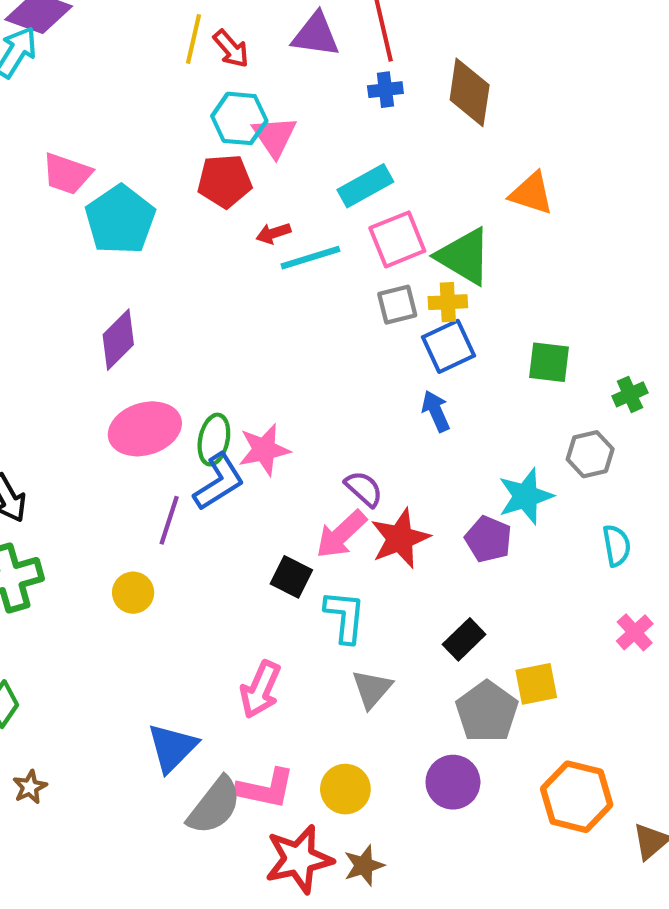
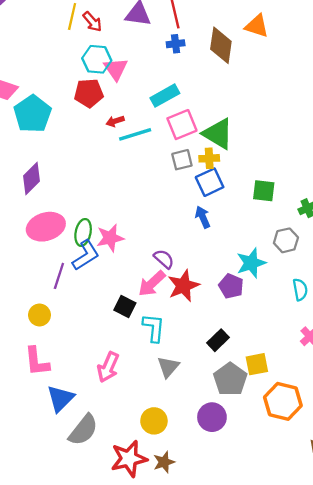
orange triangle: (531, 193) -> (257, 26), moved
pink L-shape: (265, 789) -> (37, 361), moved, turned 72
orange hexagon: (577, 797) -> (283, 401), moved

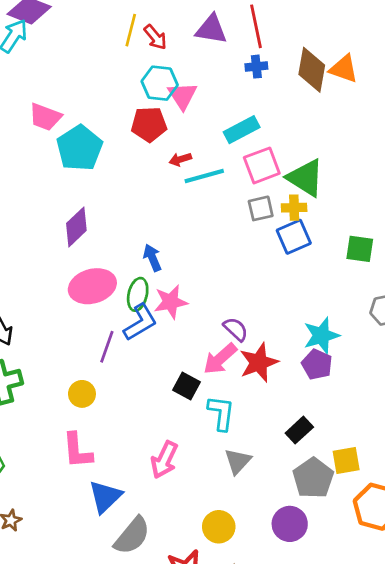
orange triangle: (257, 26) -> (344, 69), moved
blue arrow: (203, 217) -> (152, 258), moved
cyan star: (251, 263) -> (321, 336), moved

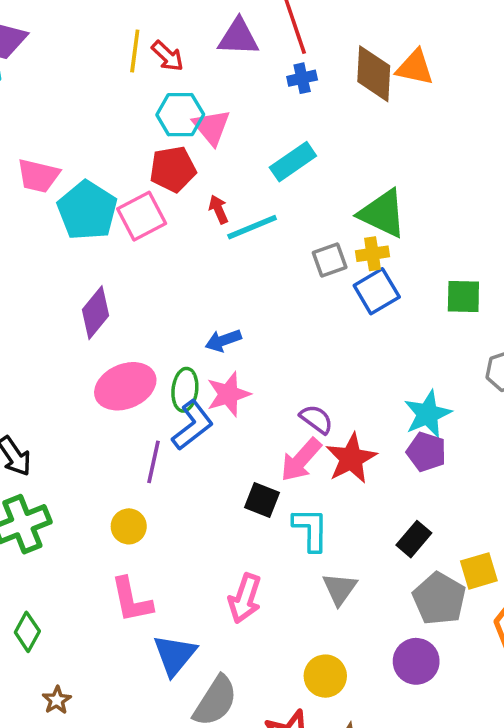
red arrow: (180, 159) -> (219, 209), turned 90
pink square: (262, 165) -> (142, 216), moved
blue arrow: (152, 258) -> (223, 341), moved, turned -80

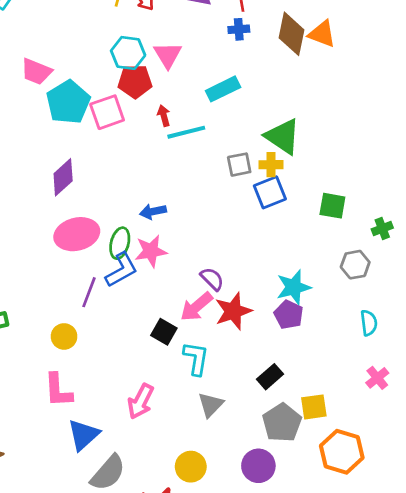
cyan hexagon: (180, 115) -> (128, 53), moved

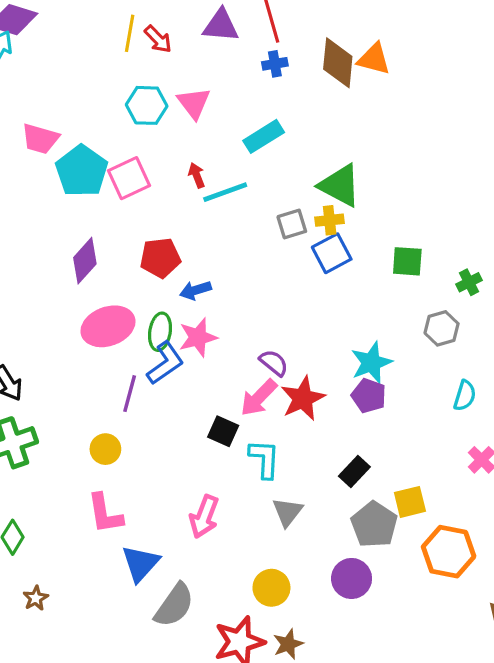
red pentagon: (135, 81) -> (160, 258), moved
cyan semicircle: (369, 323) -> (465, 396), turned 30

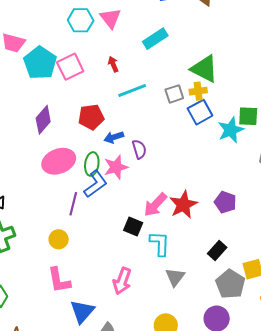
cyan line: (225, 192) -> (132, 90), moved
purple semicircle: (274, 363) -> (139, 149), moved, turned 36
cyan star: (371, 363) -> (231, 130), moved

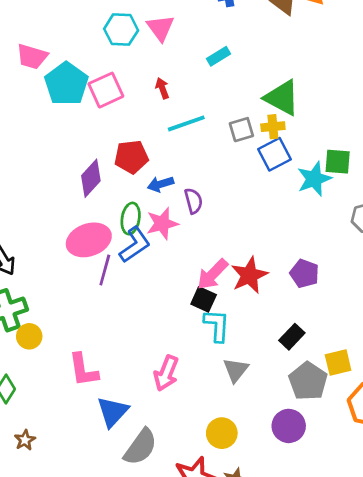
cyan rectangle: (155, 39) -> (218, 56), size x0.7
purple diamond: (43, 120) -> (91, 178), moved
pink ellipse: (59, 161) -> (89, 240), moved
black square: (133, 227) -> (204, 299), moved
yellow circle: (59, 239) -> (29, 336), moved

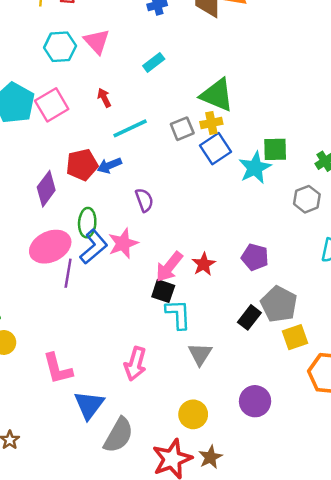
blue arrow: (161, 184) -> (109, 165), moved
pink star: (162, 224) -> (123, 243), moved
red star: (249, 275) -> (204, 264), size x0.7
gray pentagon: (308, 381) -> (279, 304), moved

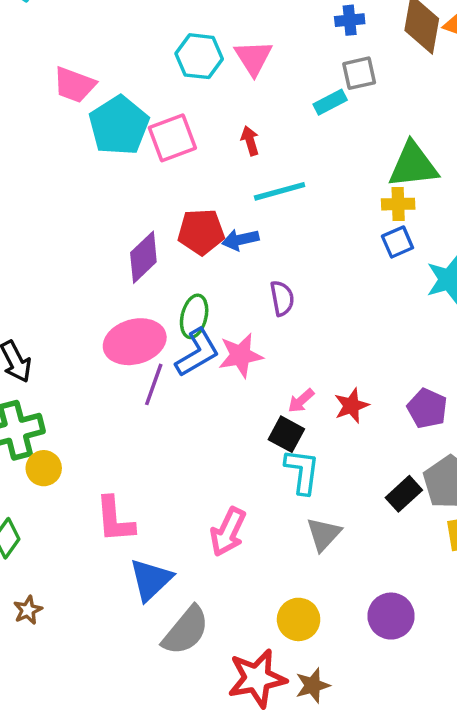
green triangle: (217, 95) -> (413, 165), turned -39
gray square: (182, 129) -> (359, 73), moved
blue square: (216, 149) -> (398, 242), size x0.7
pink arrow: (169, 267) -> (301, 401), size x0.6

